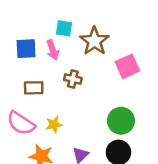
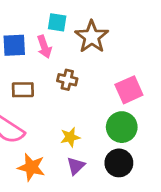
pink square: (127, 66) -> (129, 90), moved
yellow star: (54, 125) -> (70, 137), moved

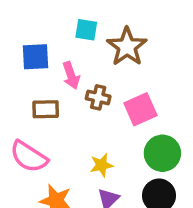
pink arrow: (44, 47) -> (71, 75), moved
pink square: (129, 90) -> (140, 109), moved

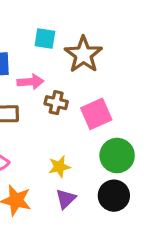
pink arrow: (71, 75) -> (30, 82), turned -75

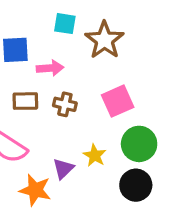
brown cross: (56, 103) -> (65, 104), moved
yellow star: (59, 167) -> (95, 155), moved, turned -30
purple triangle: (66, 199) -> (63, 169), moved

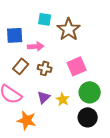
brown rectangle: (25, 101) -> (21, 66), turned -49
purple triangle: (63, 169) -> (44, 97), moved

